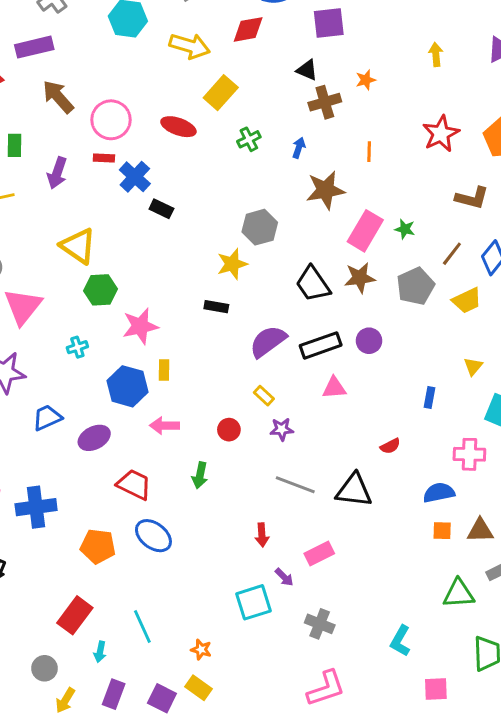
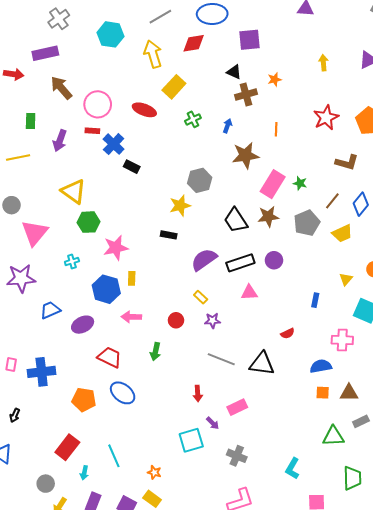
yellow arrow: (190, 46) -> (153, 54), turned -124

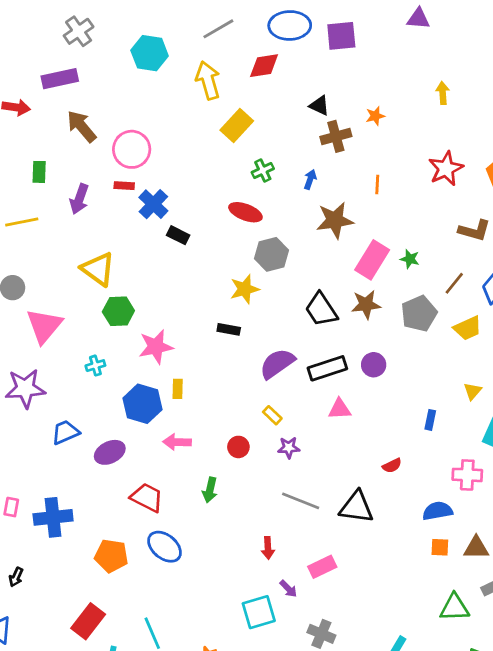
purple square: (250, 40) -> (341, 36), moved
red ellipse: (144, 110) -> (245, 212), moved

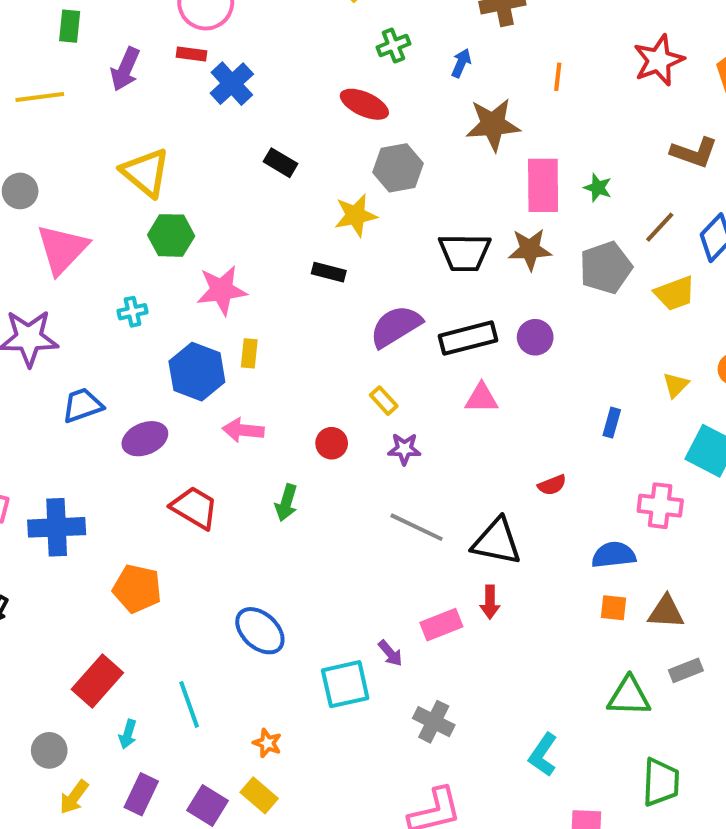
black rectangle: (178, 235) -> (281, 163), moved
pink rectangle: (372, 260) -> (543, 185), turned -36
black trapezoid: (321, 310) -> (465, 252), turned -60
blue ellipse: (165, 547) -> (260, 631), moved
red arrow: (268, 548) -> (490, 602), moved

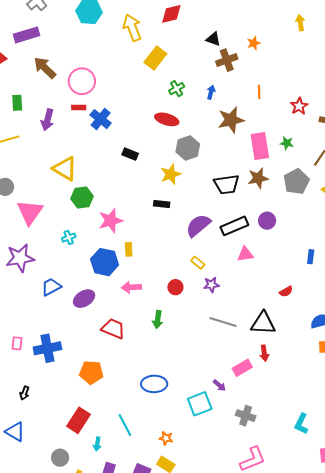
red star: (659, 60) -> (299, 106), moved, size x0.7
blue ellipse: (260, 631) -> (154, 384), turned -35

